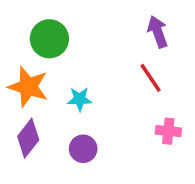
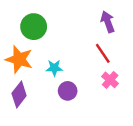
pink cross: (168, 131) -> (110, 80), moved, turned 35
purple circle: (83, 149) -> (68, 91), moved

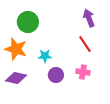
pink cross: (110, 80) -> (83, 72), moved, turned -32
purple diamond: (19, 95) -> (16, 78), turned 65

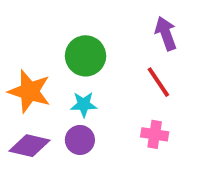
green circle: (28, 22) -> (86, 56), moved
purple circle: (56, 75) -> (80, 140), moved

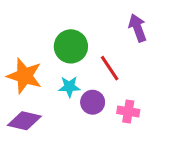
red line: (158, 82) -> (110, 68), moved
purple circle: (80, 140) -> (93, 102), moved

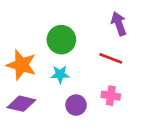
red line: (110, 68) -> (111, 58), moved, turned -35
purple circle: (93, 102) -> (76, 105), moved

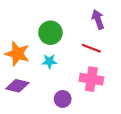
pink cross: (111, 96) -> (91, 79), size x1.5
purple circle: (76, 105) -> (63, 99), moved

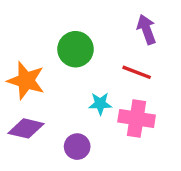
cyan star: (49, 61) -> (100, 104), moved
purple circle: (63, 99) -> (77, 147), moved

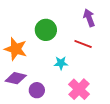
pink cross: (137, 119) -> (79, 89), moved, turned 35
purple circle: (77, 147) -> (37, 90), moved

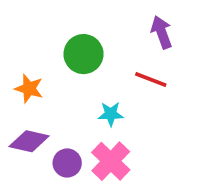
orange star: (16, 49) -> (29, 89), size x0.7
pink cross: (79, 89) -> (111, 161), moved

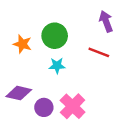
orange star: (29, 89) -> (22, 44), moved
cyan star: (111, 114) -> (57, 66), moved

